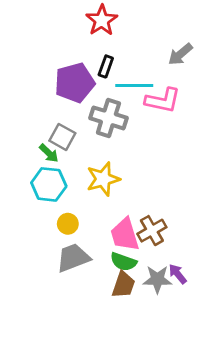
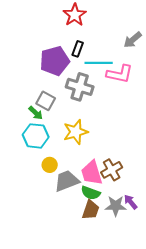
gray trapezoid: (73, 258) -> (67, 181), moved

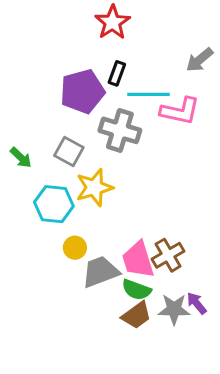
green arrow: (36, 113) -> (21, 158), moved
yellow star: (76, 132) -> (94, 188), moved
brown trapezoid: (91, 210) -> (136, 315), turned 35

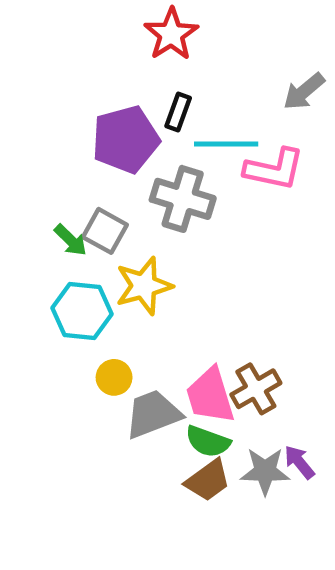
green arrow: (21, 158) -> (71, 240), moved

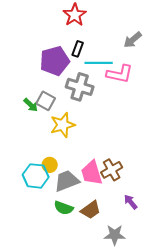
cyan hexagon: (82, 311) -> (36, 176), moved
green semicircle: (208, 441) -> (64, 208), moved
gray star: (265, 471) -> (115, 235), moved

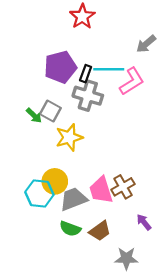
black rectangle: (78, 49) -> (86, 74), moved
pink L-shape: (120, 74) -> (132, 81), turned -44
yellow circle: (50, 165) -> (55, 181), size x1.5

